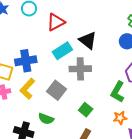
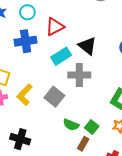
blue cross: (26, 61) -> (26, 41), moved
green square: (86, 110) -> (92, 127), moved
green semicircle: (46, 119) -> (71, 125), moved

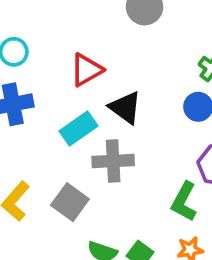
red triangle: (55, 27) -> (86, 70), moved

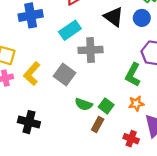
black triangle: (125, 108) -> (114, 17), moved

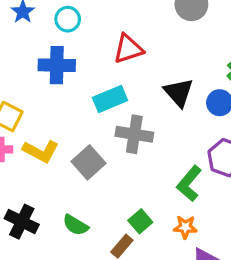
yellow L-shape: (32, 74) -> (41, 151), turned -115
green semicircle: (84, 104) -> (75, 225), moved

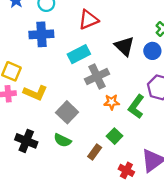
gray cross: (134, 134) -> (97, 77), turned -30
gray square: (88, 162) -> (67, 112), moved
green square: (140, 221) -> (115, 136), moved
orange star: (185, 227) -> (112, 102), moved

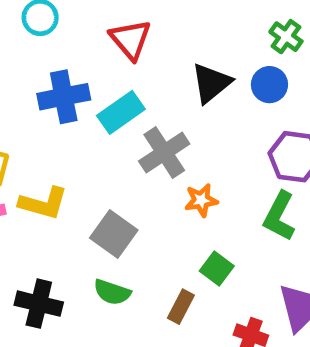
red triangle: (88, 20) -> (130, 39), turned -40
blue cross: (41, 34) -> (64, 97), moved
black triangle: (124, 46) -> (211, 83), turned 45
green L-shape: (136, 107) -> (279, 216), moved

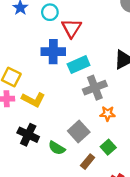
red triangle: (130, 39) -> (72, 28), moved
gray square: (114, 234) -> (79, 132), moved
black cross: (39, 304) -> (28, 135), moved

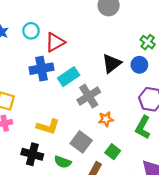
red triangle: (72, 28) -> (55, 42), turned 40
yellow L-shape: (33, 100) -> (48, 127), moved

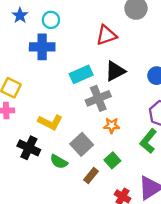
red triangle: (55, 42) -> (106, 35), moved
black triangle: (112, 63) -> (115, 71), moved
blue cross: (41, 69) -> (42, 47), moved

